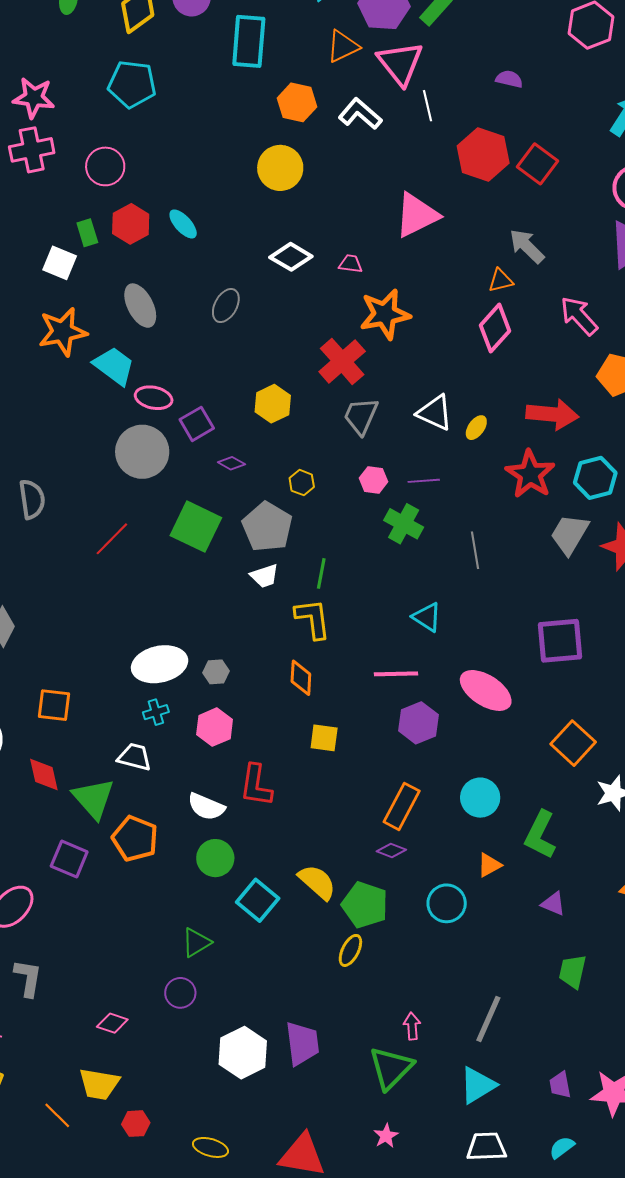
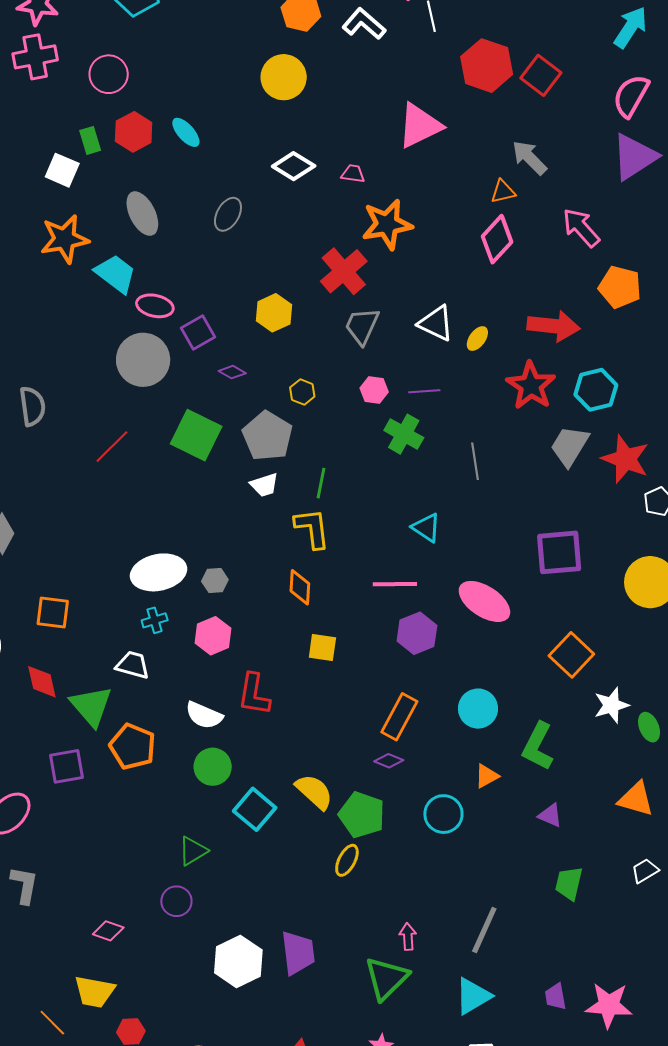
purple square: (69, 859) -> (66, 766), turned -33

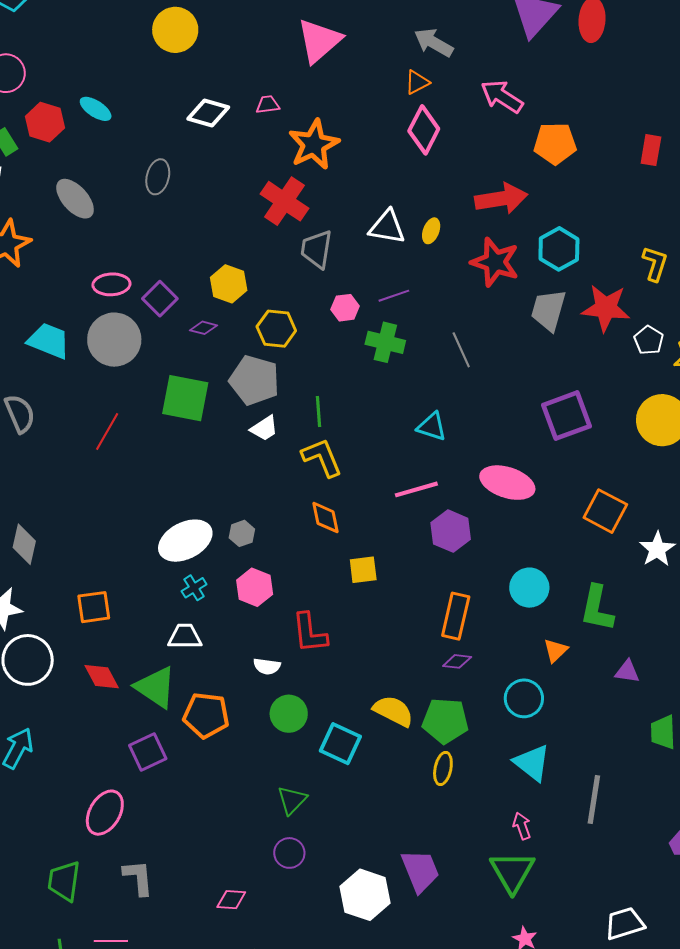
cyan trapezoid: (116, 274) -> (49, 341), moved
yellow hexagon: (274, 313) -> (229, 284), moved
yellow hexagon: (302, 392) -> (276, 329), size x1.5
white semicircle: (204, 715) -> (267, 666), size x0.7
cyan triangle: (473, 996) -> (532, 763), moved, turned -36

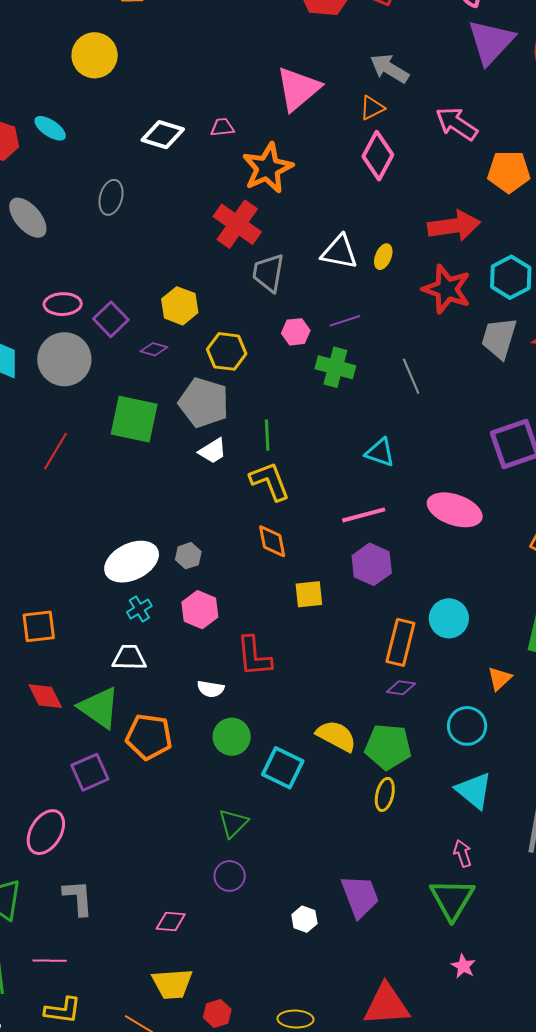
yellow circle: (175, 30) -> (95, 55), moved
pink triangle: (319, 41) -> (298, 89), moved
purple hexagon: (451, 531) -> (372, 564), moved
cyan circle: (529, 588) -> (449, 618), moved
white hexagon: (365, 895) -> (304, 919), size x0.5

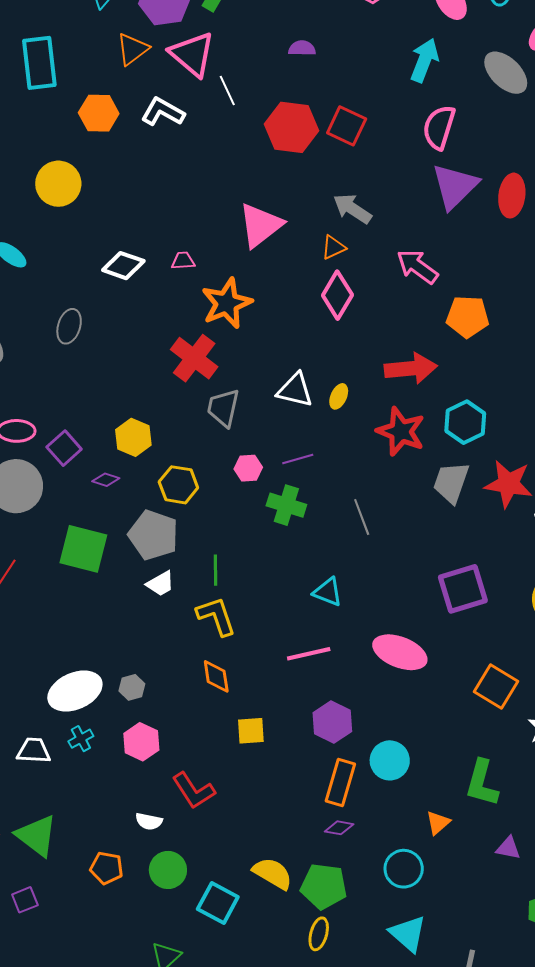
purple hexagon: (372, 564) -> (332, 722), moved
red L-shape: (254, 656) -> (194, 791), turned -30
white trapezoid: (129, 658) -> (34, 751), moved
orange pentagon: (149, 737) -> (107, 868), moved, size x0.7
purple square: (90, 772) -> (25, 900), size x0.7

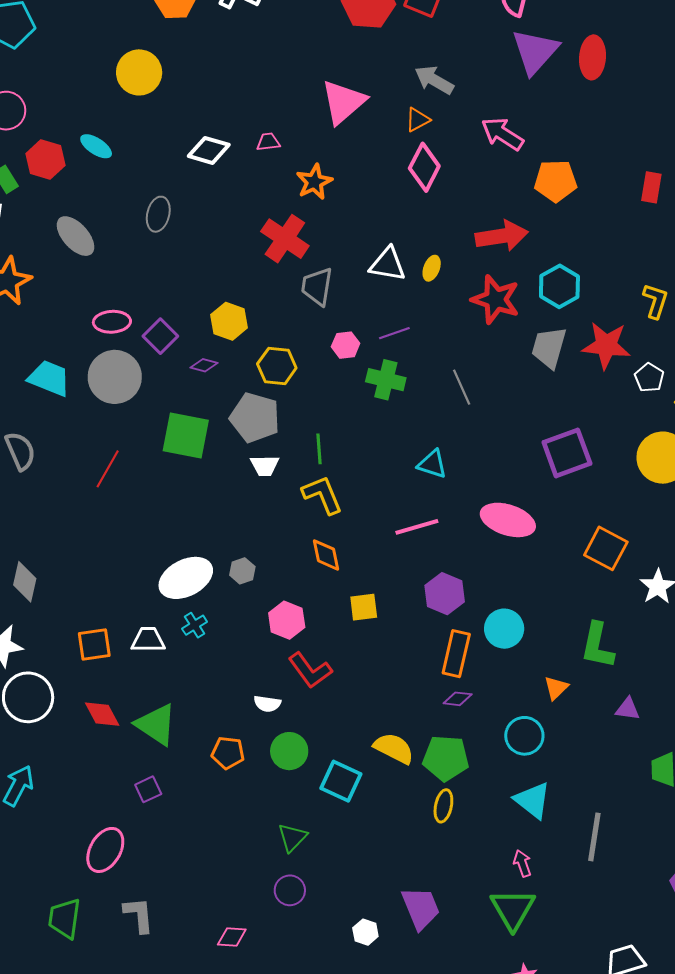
orange star: (227, 303) -> (314, 182), size x0.7
white trapezoid: (160, 584) -> (265, 466), turned 32
pink hexagon: (141, 742) -> (287, 620), moved

